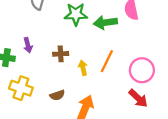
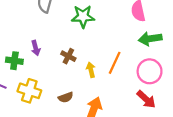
green arrow: (105, 23) -> (150, 39), moved
brown cross: (61, 54) -> (68, 56), turned 32

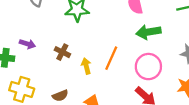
purple arrow: (36, 48) -> (27, 44), turned -56

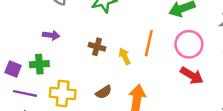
purple arrow: (27, 44) -> (51, 35), moved

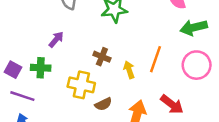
purple arrow: (51, 35) -> (56, 39), turned -63
red arrow: (192, 75) -> (172, 104), moved
yellow cross: (63, 94) -> (81, 85), moved

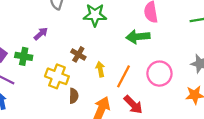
green arrow: (194, 28) -> (138, 37), moved
orange line: (156, 59) -> (124, 76), moved
brown semicircle: (103, 104) -> (74, 96), turned -72

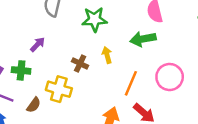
yellow arrow: (100, 69) -> (107, 55), moved
brown semicircle: (74, 96) -> (34, 105), moved, turned 40

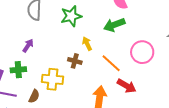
brown cross: (80, 64) -> (75, 61), moved
orange line: (131, 83) -> (111, 63), turned -60

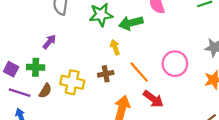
green arrow: (114, 25) -> (131, 23), moved
brown cross: (75, 61) -> (106, 74), moved, turned -32
brown semicircle: (34, 96) -> (45, 91), moved

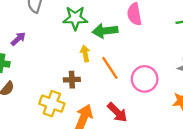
orange line: (139, 72) -> (110, 68), moved
yellow cross: (72, 82) -> (52, 104), moved

